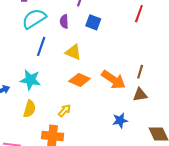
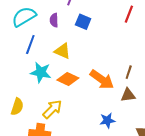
cyan star: (30, 80) -> (41, 72), moved
yellow arrow: (65, 111) -> (52, 109), size x1.5

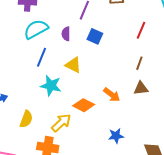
brown line: (129, 72) -> (139, 63), moved
orange diamond: (68, 79) -> (84, 105), moved
orange arrow: (102, 80) -> (112, 95), size x0.7
brown triangle: (128, 95) -> (141, 88), moved

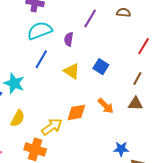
blue square: (95, 36) -> (101, 67), moved
cyan star: (51, 86) -> (14, 83), moved
orange diamond: (84, 105) -> (76, 112), turned -45
blue star: (116, 136) -> (121, 149), moved

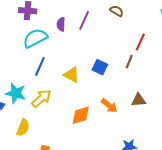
brown semicircle: (124, 13) -> (117, 11), turned 32
purple semicircle: (69, 39) -> (61, 24), moved
brown line: (137, 79) -> (129, 62), moved
yellow arrow: (52, 127) -> (41, 98), moved

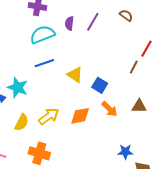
blue line: (40, 66) -> (44, 63), turned 42
blue square: (100, 67) -> (100, 85), moved
yellow arrow: (41, 98) -> (49, 116), moved

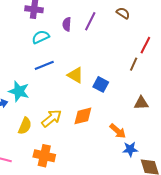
cyan semicircle: (42, 35) -> (41, 37), size x0.7
orange arrow: (109, 109) -> (118, 131), moved

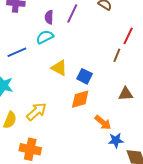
cyan semicircle: (41, 37) -> (45, 37), moved
blue line: (44, 65) -> (17, 52), moved
orange diamond: (83, 116) -> (80, 99), moved

